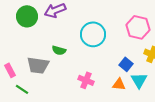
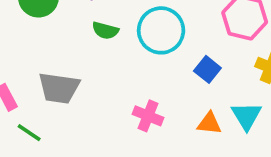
green semicircle: (59, 50) -> (105, 30), moved
blue square: (126, 64) -> (207, 69), moved

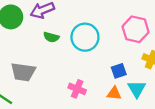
blue square: (207, 69) -> (119, 71), moved, turned 32

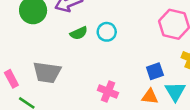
green semicircle: (51, 37) -> (79, 33), turned -40
cyan circle: (85, 37) -> (107, 32), moved, size x0.6

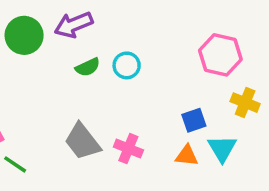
gray trapezoid: (47, 72) -> (82, 141), moved, turned 44

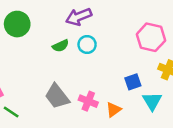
purple arrow: (74, 25) -> (79, 17), moved
orange triangle: (187, 156) -> (114, 110), moved, turned -42

